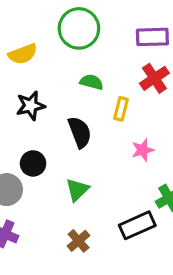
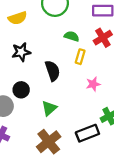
green semicircle: (92, 82) -> (72, 36), moved
brown cross: (79, 241) -> (49, 142), size x1.6

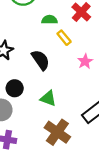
yellow rectangle: (80, 57) -> (64, 38), turned -40
green triangle: (49, 108) -> (48, 98), turned -42

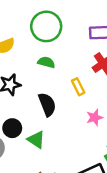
green semicircle: (50, 20) -> (46, 62), moved
green triangle: (48, 98) -> (36, 140), moved

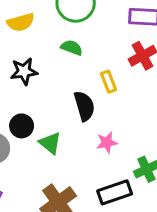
black semicircle: (47, 104) -> (84, 106), moved
pink star: (95, 118) -> (107, 143), moved

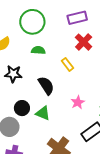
black star: (24, 71) -> (13, 74), turned 30
black semicircle: (84, 106) -> (46, 86), moved

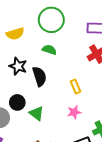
yellow rectangle: (67, 64) -> (75, 86), moved
black semicircle: (46, 86) -> (39, 76), moved

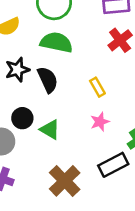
green semicircle: (49, 50) -> (56, 42), size x1.6
black star: (18, 66) -> (17, 70), turned -30

